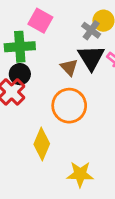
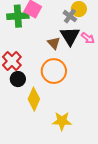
green cross: (20, 47) -> (18, 16), moved
black circle: (20, 74) -> (18, 79), moved

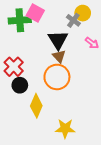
black triangle: (70, 36) -> (58, 40), moved
brown triangle: (54, 43) -> (59, 56), moved

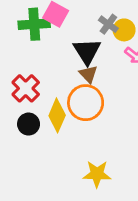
yellow circle: (83, 13) -> (124, 30), moved
black circle: (20, 85) -> (29, 124), moved
yellow diamond: (36, 106) -> (57, 115), moved

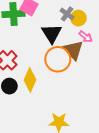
brown triangle: (88, 74) -> (73, 50), moved, size x1.5
orange circle: (86, 103) -> (58, 59), moved

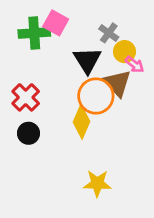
yellow circle: (78, 18) -> (124, 52), moved
yellow diamond: (30, 80) -> (82, 122), moved

